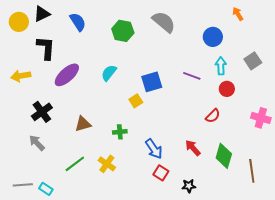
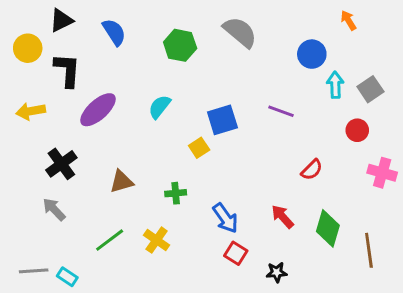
yellow circle: (19, 22) -> (28, 48), moved
cyan arrow: (221, 66) -> (335, 85), moved
red circle: (227, 89) -> (357, 130), moved

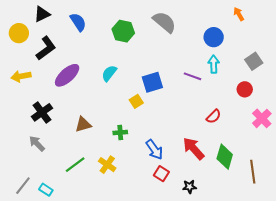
black L-shape: (67, 70) -> (46, 48), turned 50
cyan arrow: (335, 85) -> (214, 64), moved
pink cross: (382, 173) -> (262, 118), turned 30
red arrow: (283, 217) -> (194, 149), size x1.4
gray line: (34, 271) -> (23, 186), turned -48

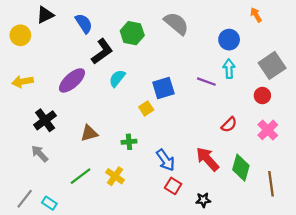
black L-shape: (46, 48) -> (102, 51), moved
gray square: (254, 61) -> (272, 65), size x1.4
pink cross: (262, 118) -> (268, 130), moved

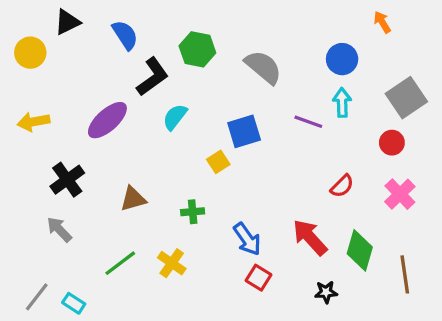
gray semicircle: (176, 23) -> (263, 67), moved
black star: (203, 200) -> (326, 292), moved

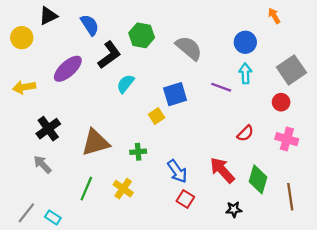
purple ellipse: (107, 120) -> (68, 69), moved
pink cross: (400, 194) -> (287, 139), turned -30
brown triangle: (133, 199) -> (95, 143), size x1.5
green line: (120, 263) -> (86, 189), turned -30

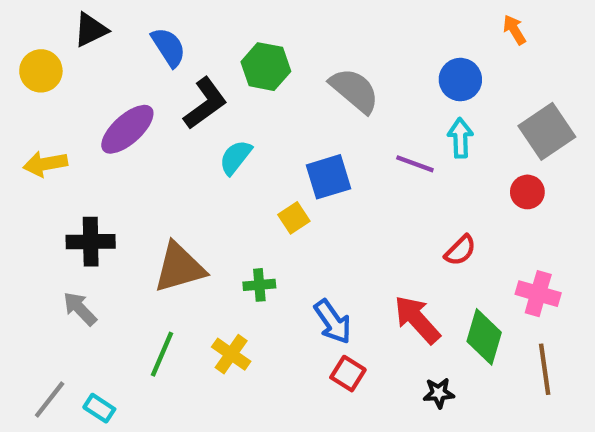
black cross: (48, 129) -> (91, 242), turned 35
pink cross: (287, 139) -> (538, 294), moved

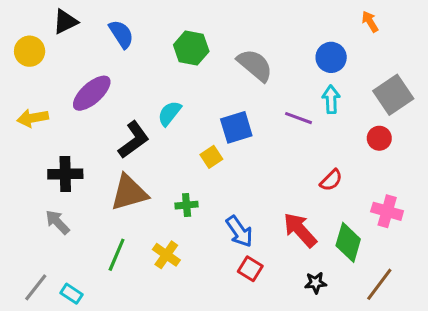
black L-shape: (205, 103) -> (134, 140), moved
brown line: (545, 369) -> (379, 284), moved, turned 45

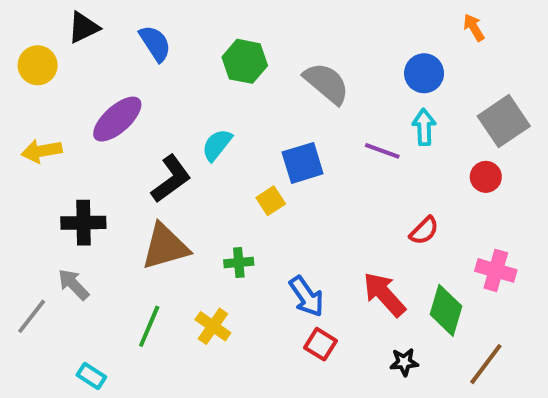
gray line: (36, 287) -> (32, 316), moved

